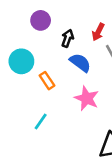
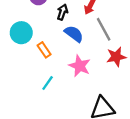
cyan line: (41, 121) -> (48, 83), moved

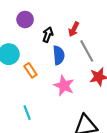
blue semicircle: (74, 34) -> (59, 55), turned 48
cyan line: (48, 83) -> (27, 113), moved, turned -56

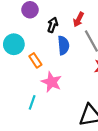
pink star: (64, 86) -> (52, 82), moved
cyan line: (27, 113) -> (32, 102), turned 40

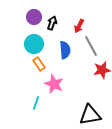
black arrow: (53, 25) -> (52, 23), moved
cyan circle: (14, 44) -> (34, 44), moved

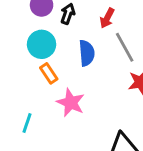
cyan line: (36, 103) -> (27, 123), moved

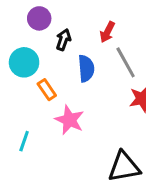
black arrow: (68, 14) -> (63, 40), moved
cyan circle: (42, 44) -> (24, 62), moved

